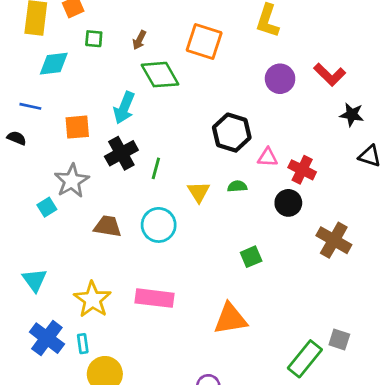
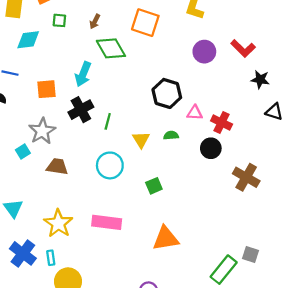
brown trapezoid: (108, 226) -> (57, 167), moved
green square: (251, 257) -> (154, 186), moved

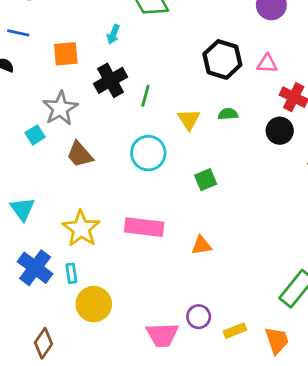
cyan arrow: (83, 74) -> (113, 34), size x0.6
pink triangle: (195, 113) -> (267, 64), moved
brown trapezoid: (57, 167) -> (80, 154), turned -140
orange triangle: (166, 238) -> (201, 245), moved, size x0.6

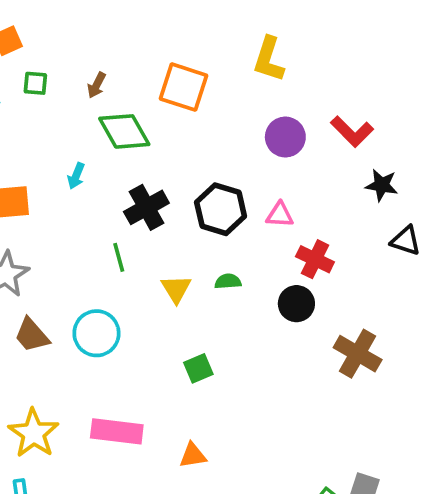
black cross: (111, 80) -> (146, 207), moved
green line: (145, 96) -> (119, 257), turned -30
cyan circle: (148, 153) -> (96, 333), moved

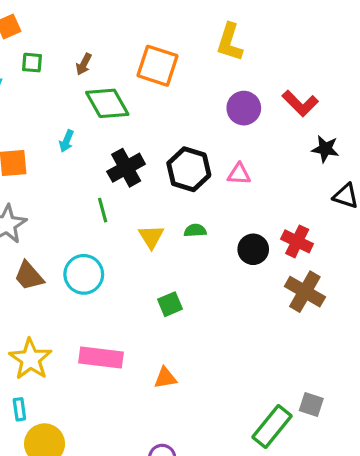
red cross: (315, 259) -> (297, 241), moved

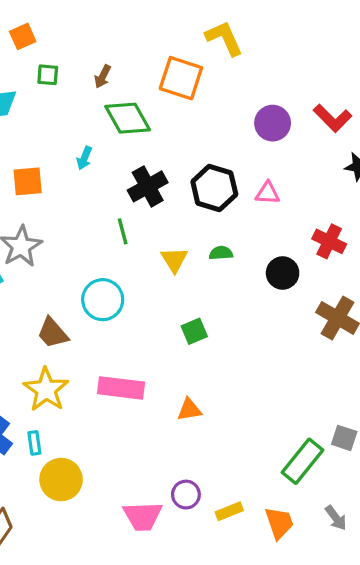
yellow L-shape: (230, 42) -> (224, 38), moved, turned 138
red cross: (297, 241) -> (329, 241), moved
brown trapezoid: (29, 276) -> (53, 333), moved

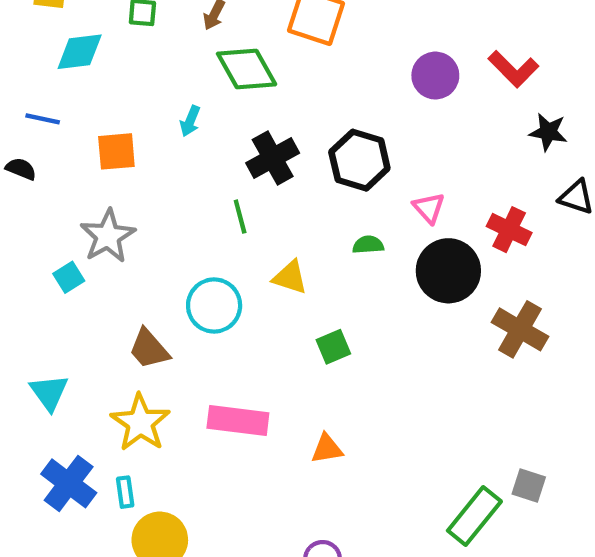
pink triangle: (268, 193) -> (429, 208), moved, turned 45
yellow triangle: (174, 260) -> (290, 277), moved, turned -40
black circle: (283, 273) -> (448, 271), size x1.5

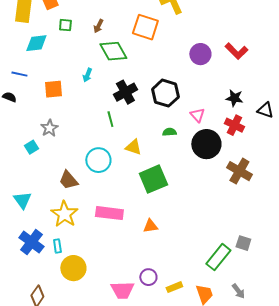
black star: (548, 132) -> (234, 98), moved
gray star: (108, 236) -> (49, 128), size x0.7
green square: (333, 347) -> (153, 179), size x1.8

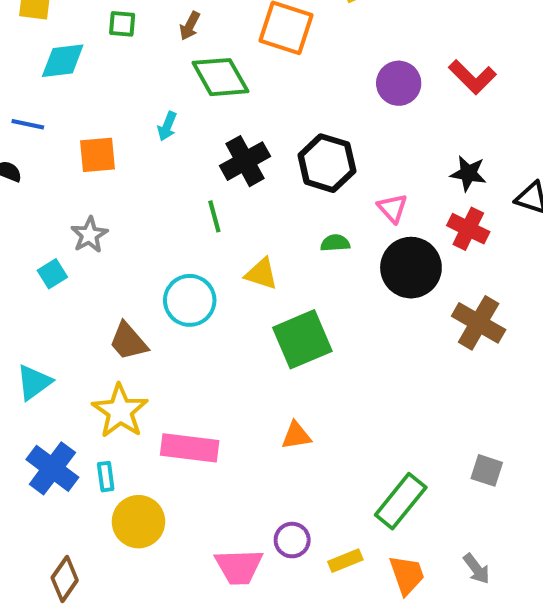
cyan triangle: (22, 200) -> (34, 382), turned 30
pink rectangle: (109, 213) -> (190, 448), moved
green rectangle: (218, 257) -> (401, 501), moved

